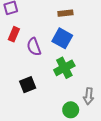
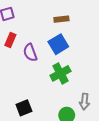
blue square: (62, 38) -> (58, 44), turned 30
black square: (28, 85) -> (24, 108), moved

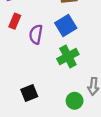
purple semicircle: (30, 53) -> (36, 34), turned 30

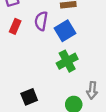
purple semicircle: (36, 34) -> (41, 21), moved

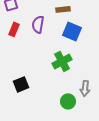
blue square: (65, 31) -> (72, 31), moved, turned -36
black square: (29, 97) -> (21, 84), moved

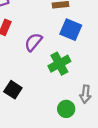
purple semicircle: (38, 24) -> (33, 42), moved, turned 30
black square: (21, 84) -> (13, 90), turned -35

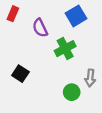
blue square: (71, 30) -> (76, 16), turned 36
purple semicircle: (33, 42) -> (40, 28), turned -66

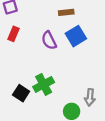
purple semicircle: (40, 28) -> (49, 40), moved
green cross: (65, 49) -> (44, 84), moved

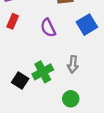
blue square: (76, 36) -> (87, 25), moved
gray arrow: (90, 97) -> (73, 64), moved

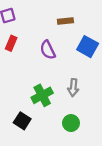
blue square: (87, 25) -> (88, 47), turned -30
black square: (20, 80) -> (22, 121), moved

